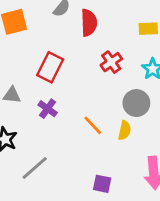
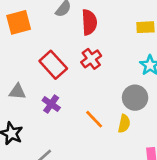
red cross: (111, 62) -> (91, 59), moved
red rectangle: (50, 67) -> (53, 65), turned -68

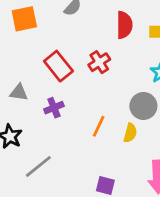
red semicircle: (89, 22) -> (124, 25), moved
purple cross: (51, 104) -> (54, 108), turned 30
orange line: (94, 119) -> (99, 126), turned 66

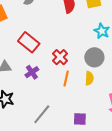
red cross: (99, 62) -> (60, 57), moved
gray line: (38, 166) -> (42, 114), moved

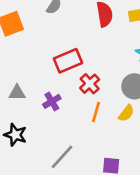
red rectangle: (29, 42) -> (68, 61), moved, turned -65
yellow semicircle: (89, 78) -> (126, 113), turned 32

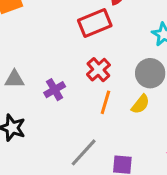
red rectangle: (68, 61) -> (95, 23), moved
gray line: (62, 157) -> (84, 152), moved

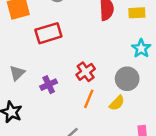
red rectangle: (95, 23) -> (48, 33), moved
gray triangle: (14, 79) -> (17, 73), turned -49

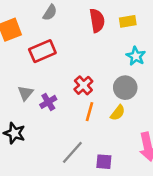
gray triangle: (17, 73) -> (25, 93), moved

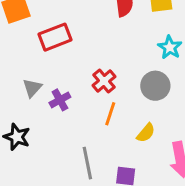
yellow semicircle: (118, 113) -> (146, 133), moved
gray line: (72, 152) -> (87, 163), turned -55

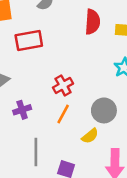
gray circle: (155, 86) -> (104, 110), moved
purple cross: (60, 100) -> (22, 110), moved

